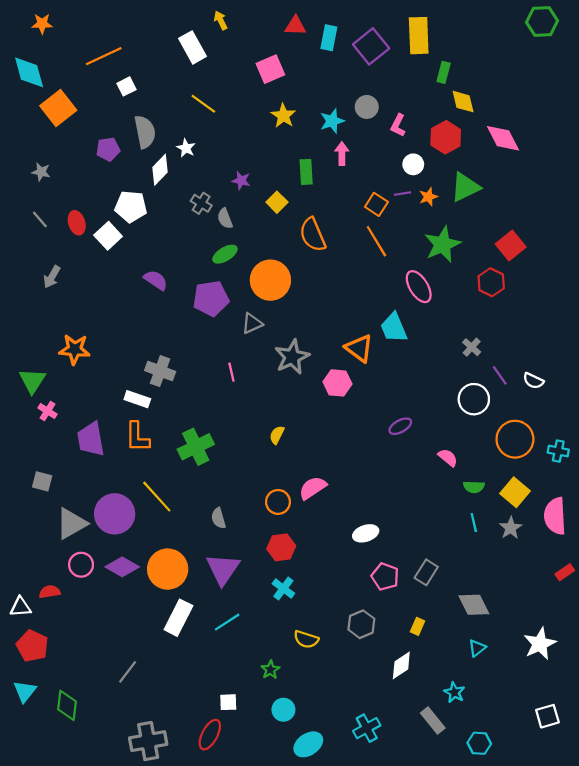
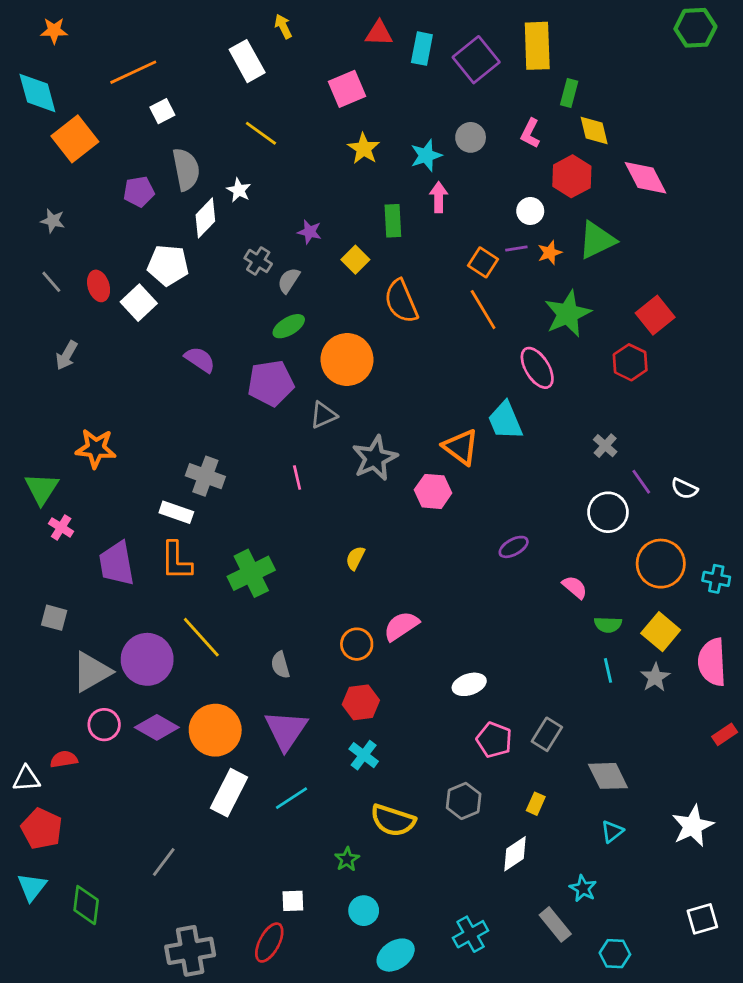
pink L-shape: (398, 125) -> (530, 133), moved
gray semicircle: (225, 218) -> (289, 280), turned 54
yellow semicircle: (306, 639) -> (393, 820), size x1.4

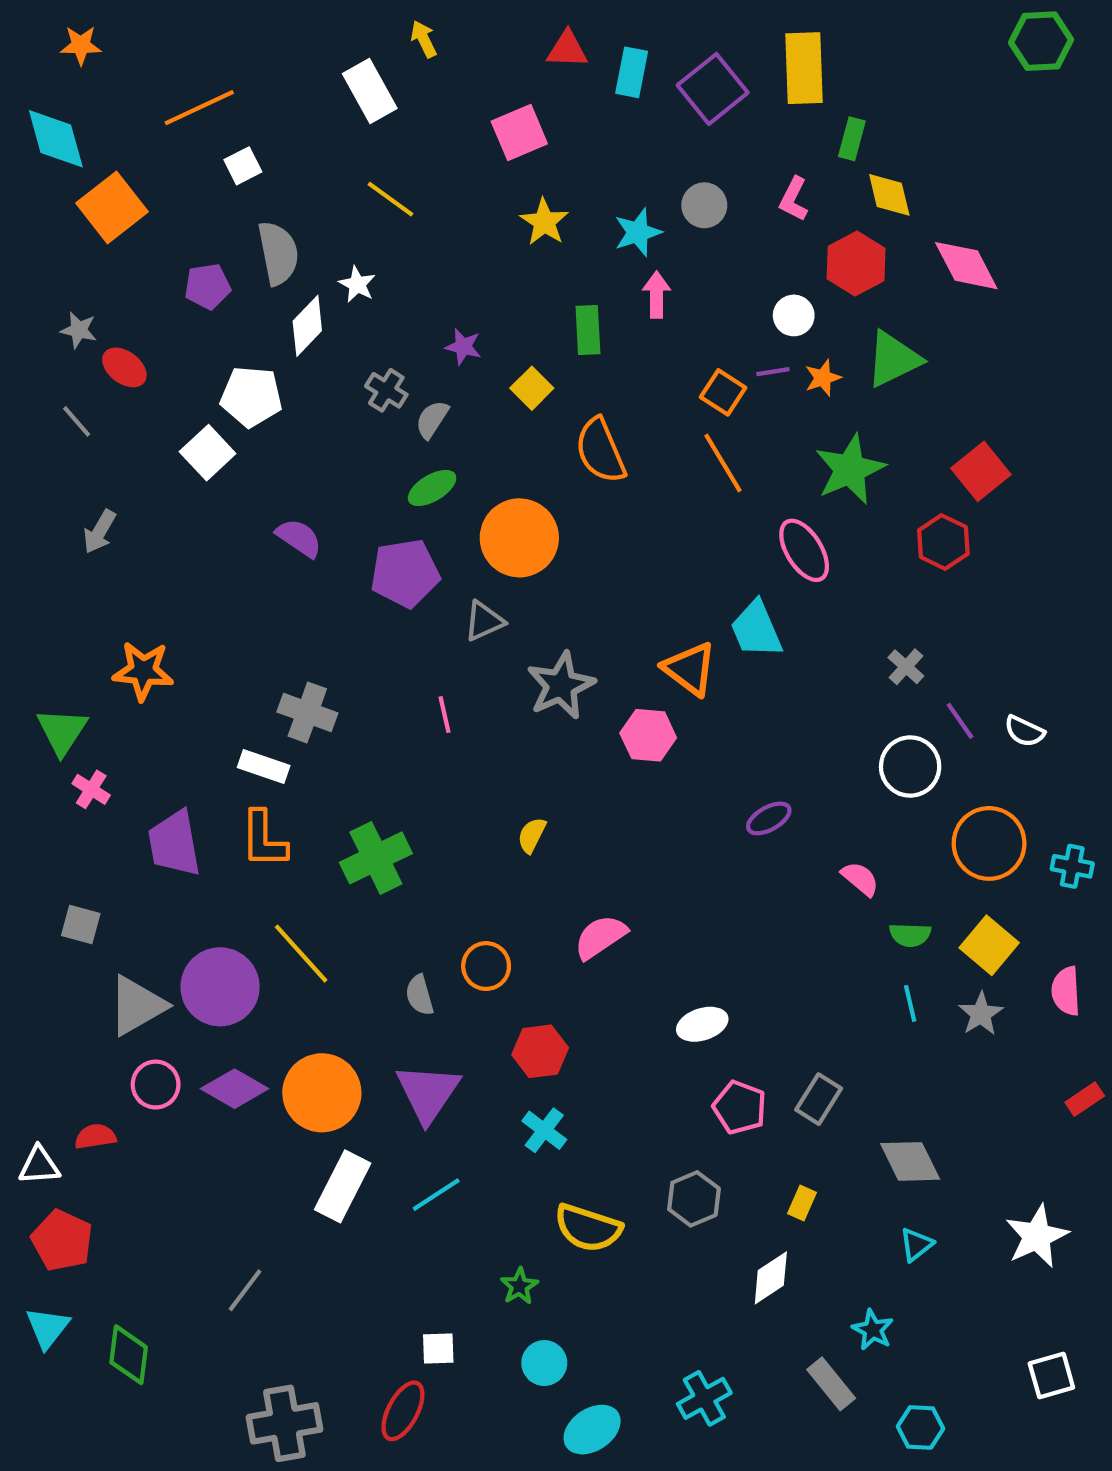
red ellipse: (99, 286) -> (124, 367), moved, turned -36
orange circle: (357, 644) -> (486, 966), moved
pink semicircle: (712, 662) -> (1066, 991), size x0.7

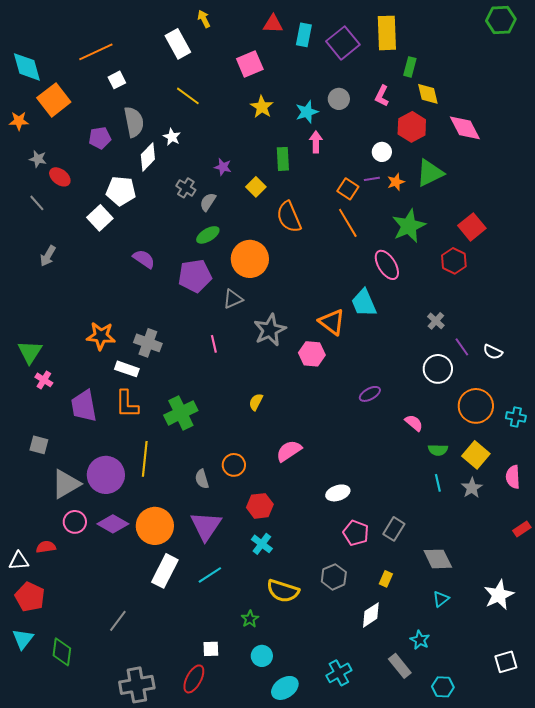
orange star: (81, 45) -> (19, 121), moved
orange star: (143, 671) -> (101, 336), moved
yellow line: (301, 954) -> (145, 459), turned 48

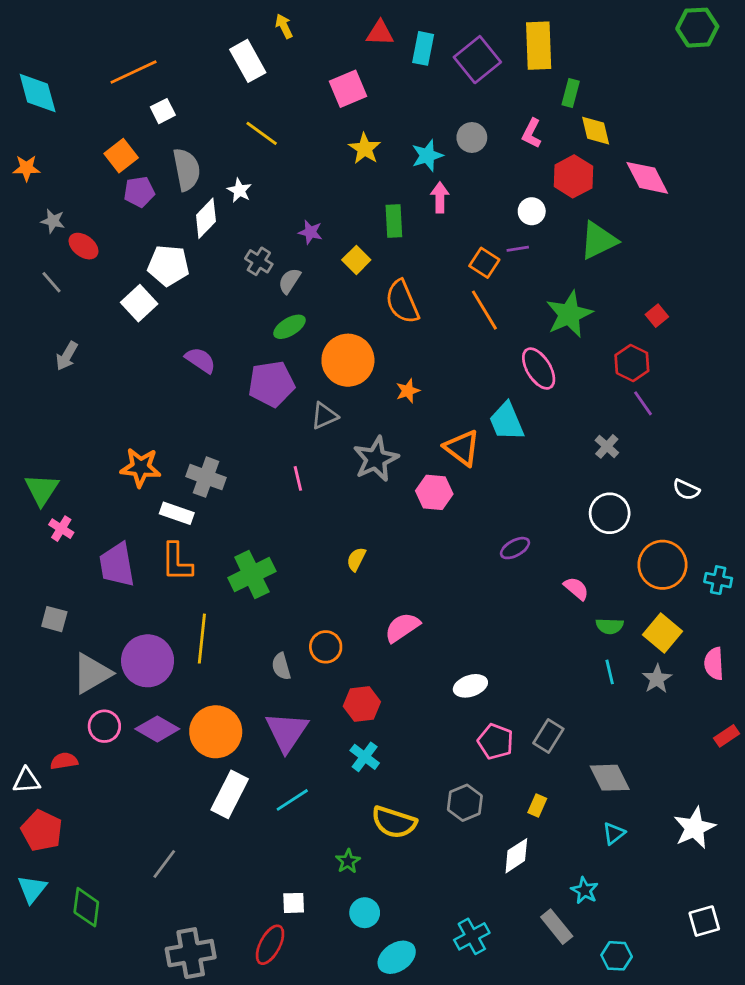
orange square: (54, 100) -> (121, 156), moved, size x0.7
orange star: (396, 182) -> (408, 391), moved
red square: (472, 227) -> (657, 316), size x0.6
purple line: (462, 347) -> (643, 403), moved

